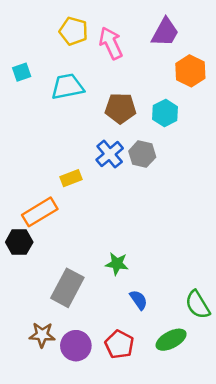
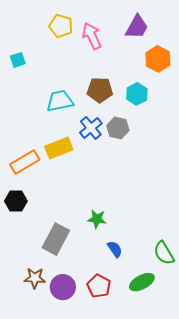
cyan trapezoid: (67, 87) -> (60, 101), moved
yellow rectangle: (71, 178) -> (59, 148), size x1.5
orange rectangle: (40, 212) -> (25, 162), moved

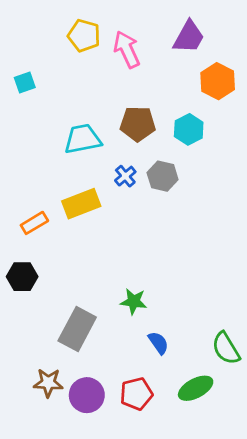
blue cross: (91, 128) -> (125, 176), size x0.7
orange rectangle: (25, 162) -> (34, 223), size x0.7
red pentagon: (99, 286) -> (136, 394), turned 30

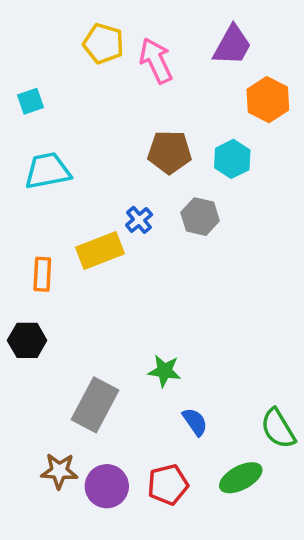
cyan trapezoid: (83, 139) -> (47, 171), moved
blue cross: (125, 176) -> (139, 220), moved
orange rectangle: (34, 223) -> (42, 274), turned -56

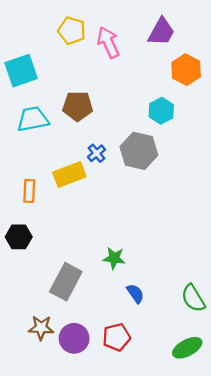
cyan square: (30, 101) -> (21, 71), size x1.8
brown pentagon: (170, 152) -> (78, 106), moved
gray hexagon: (200, 217) -> (139, 151), size x1.4
green ellipse: (241, 478) -> (187, 348), moved

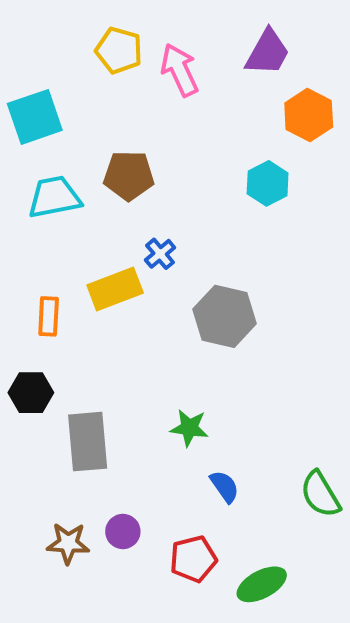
gray hexagon: (139, 151) -> (225, 316), moved
gray rectangle: (66, 282) -> (88, 442), moved, turned -33
purple circle: (74, 338) -> (123, 532), moved, size x0.7
green ellipse: (187, 348) -> (262, 584), moved

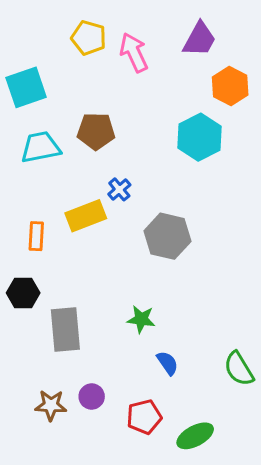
cyan hexagon: (268, 183) -> (200, 137), size x1.4

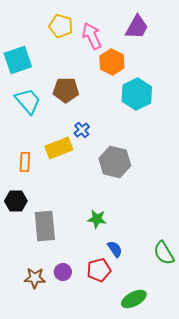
orange hexagon: (230, 86) -> (112, 62), moved
cyan trapezoid: (41, 147) -> (28, 101), turned 60
red pentagon: (144, 417) -> (99, 270), moved

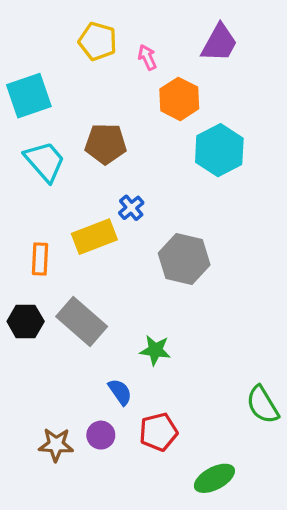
pink arrow: (92, 36) -> (147, 57), size x0.6
gray rectangle: (45, 226) -> (82, 321), moved, turned -44
blue semicircle: (115, 249) -> (120, 392), moved

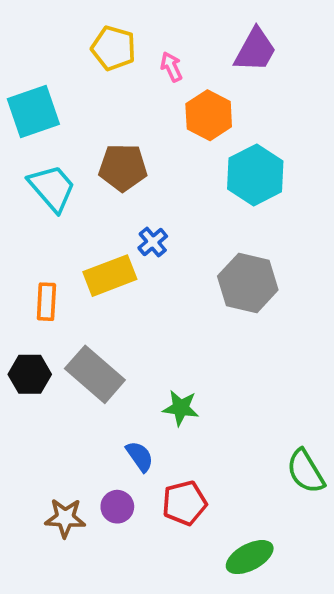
gray hexagon: (184, 259) -> (248, 283), moved

